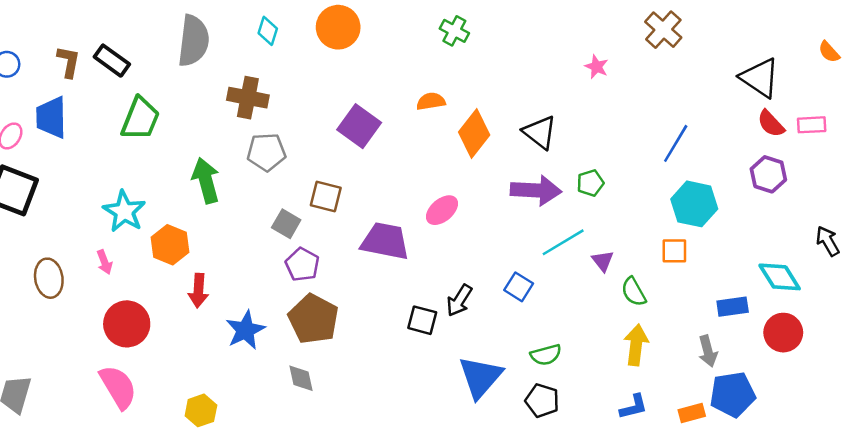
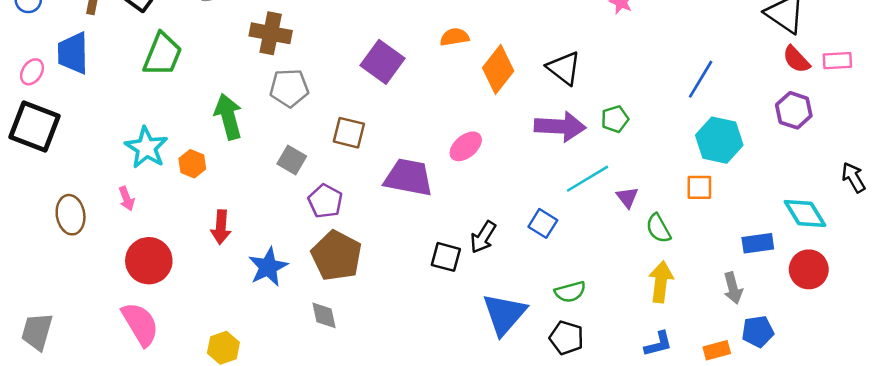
gray square: (286, 224) -> (292, 160), moved
orange hexagon: (170, 245) -> (192, 164), moved, size x0.7
blue pentagon: (733, 394) -> (758, 332), size x0.7

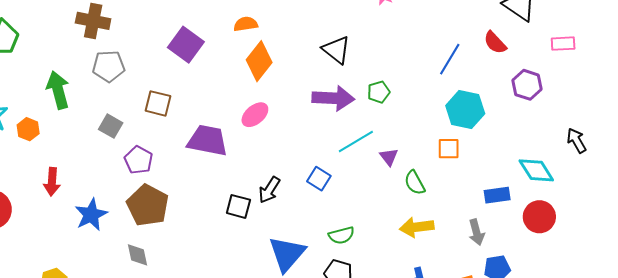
red semicircle: (796, 59) -> (495, 43), moved
orange diamond: (498, 69) -> (259, 61), moved
yellow arrow: (661, 282) -> (417, 227), turned -104

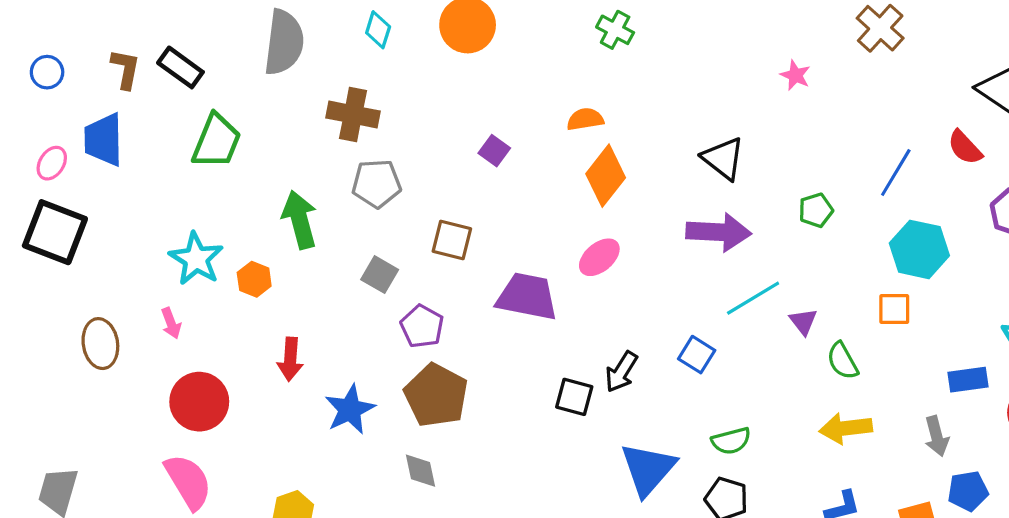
purple square: (186, 45) -> (494, 151), size x0.6
green pentagon: (379, 92) -> (816, 210), moved

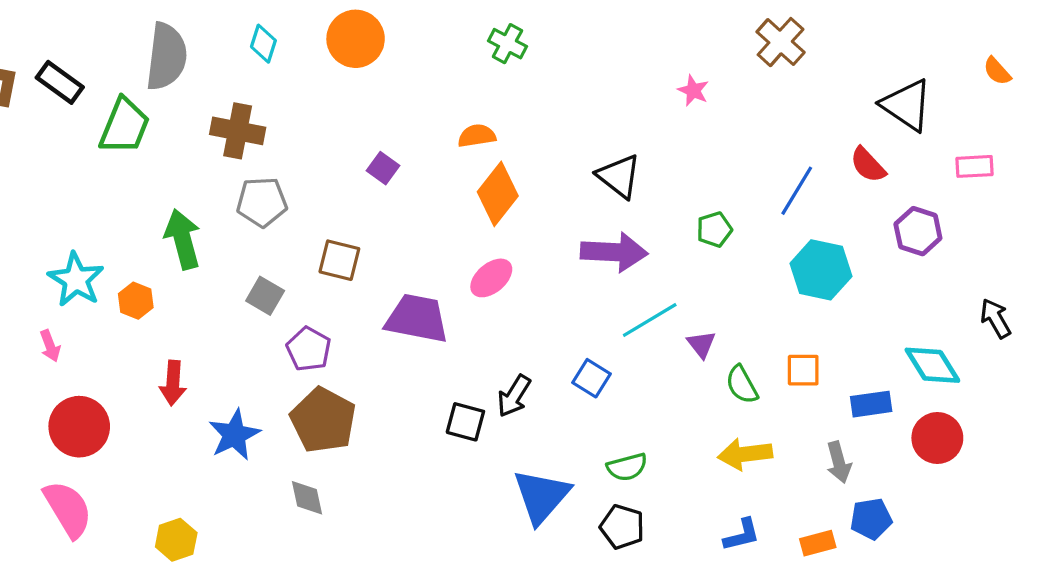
green trapezoid: (217, 141) -> (124, 126), moved
orange square: (894, 309) -> (803, 370), moved

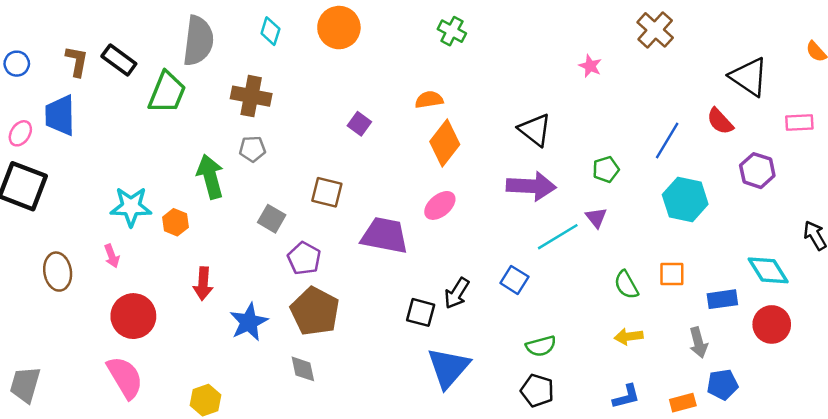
gray pentagon: (262, 202) -> (252, 149), moved, size x0.7
cyan star: (76, 280) -> (131, 207), turned -30
purple triangle: (701, 344) -> (596, 217), moved
yellow arrow: (745, 454) -> (629, 336), size x0.7
blue triangle: (541, 496) -> (448, 368), moved

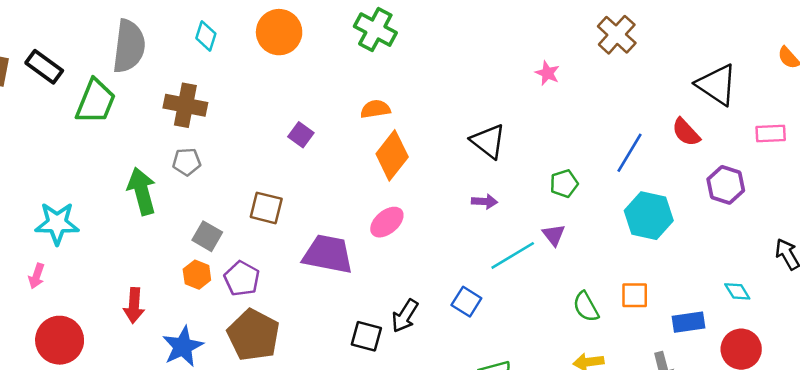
green cross: (452, 31) -> (375, 30), moved, size x1.4
purple arrow: (531, 186) -> (484, 202), size x0.5
orange hexagon: (175, 222) -> (197, 275), moved
pink arrow: (112, 256) -> (36, 276), turned 40
cyan diamond: (768, 270) -> (737, 291), size x0.6

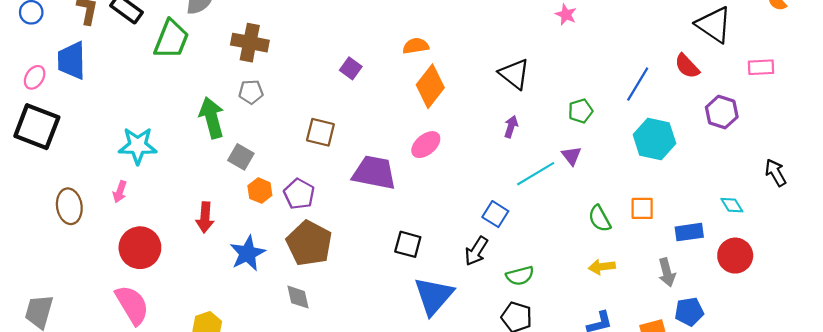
purple arrow: (484, 202) -> (511, 127), turned -75
gray square: (207, 236) -> (241, 157), moved
black arrow: (405, 316) -> (476, 251), moved

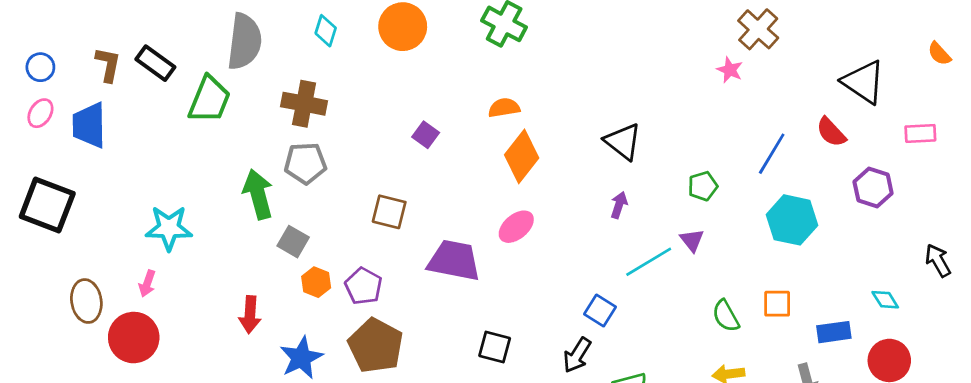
pink star: (566, 15) -> (730, 70), moved
pink ellipse: (35, 77) -> (40, 113), moved
gray pentagon: (251, 92) -> (305, 163), size x1.4
red circle: (140, 248) -> (134, 338), moved

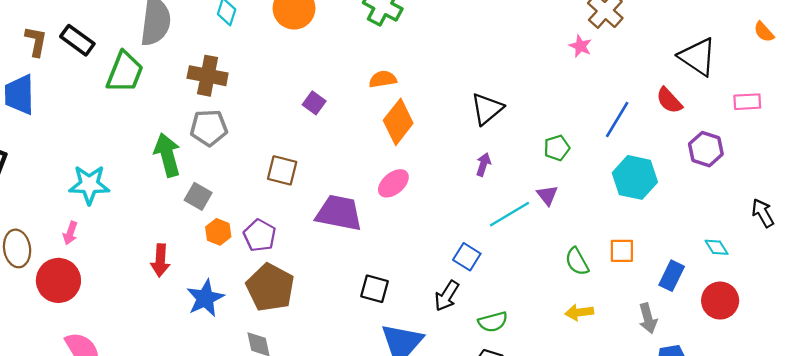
black triangle: (623, 142) -> (487, 109), turned 42
blue rectangle: (834, 332) -> (672, 276), turned -56

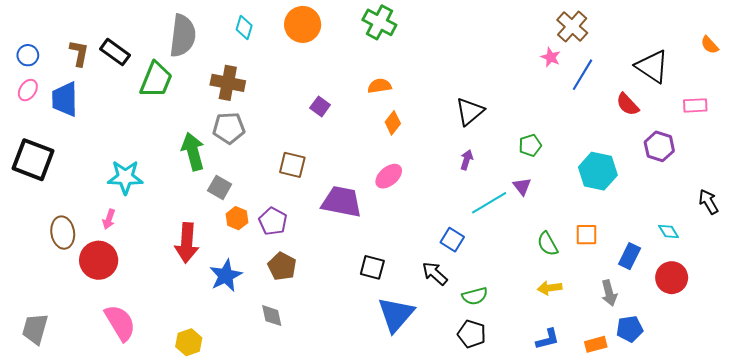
blue line: (617, 119) -> (582, 75), moved
orange diamond: (398, 122) -> (393, 123), size x0.6
red arrow: (160, 260) -> (187, 243), size x1.4
brown pentagon: (270, 288) -> (282, 266), size x0.7
black arrow: (447, 296) -> (435, 274), turned 100

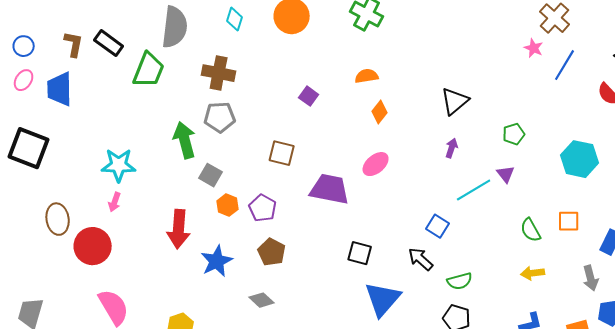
pink arrow: (109, 219) -> (115, 202), moved
gray diamond: (272, 316) -> (262, 300), turned -35

